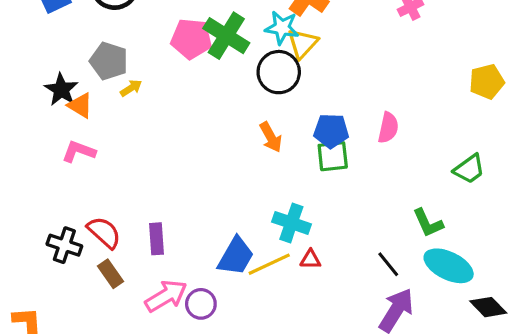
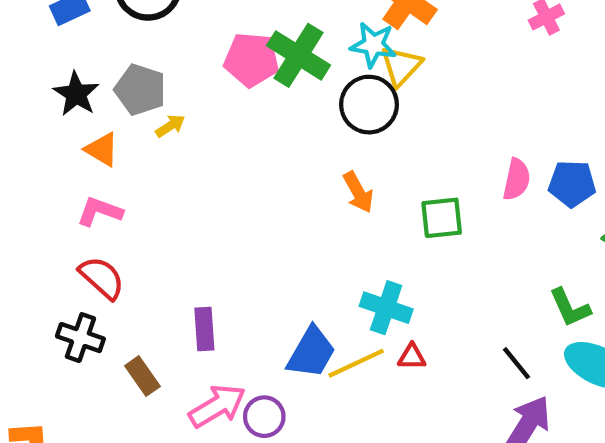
black star: (61, 90) -> (76, 94), moved
blue pentagon: (331, 131) -> (572, 184), moved
red semicircle: (104, 232) -> (102, 278), moved

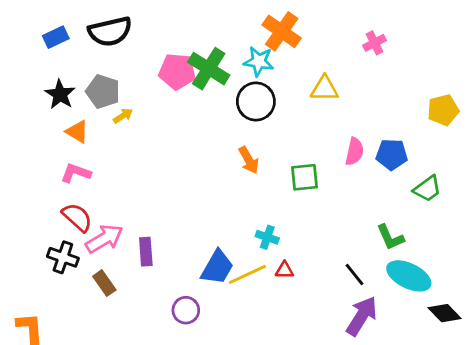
yellow triangle: (401, 66) -> (324, 89), moved, turned 48
cyan cross: (386, 308) -> (267, 237), size x0.7
pink arrow: (217, 406) -> (104, 239), moved

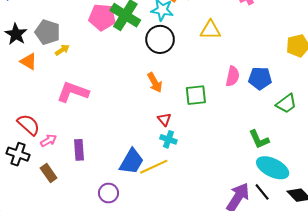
pink L-shape: (76, 173) -> (73, 92), moved, size x1.4
pink arrow: (104, 239) -> (49, 140), size x0.6
red triangle: (284, 270) -> (164, 119), moved, turned 48
black line: (355, 274) -> (262, 192), moved

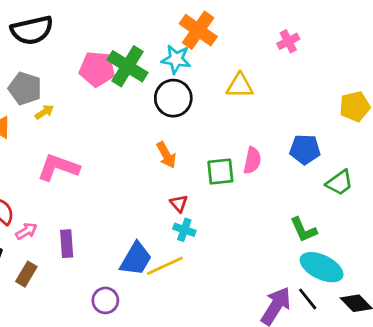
pink semicircle: (233, 76) -> (252, 160), moved
brown rectangle: (49, 173) -> (26, 274), turned 66

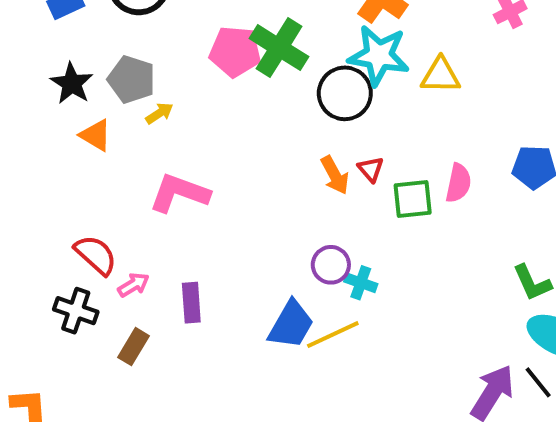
cyan star: (176, 59) -> (379, 56), moved, size x1.4
red triangle: (179, 203) -> (371, 169), moved
purple circle: (105, 300) -> (331, 265), moved

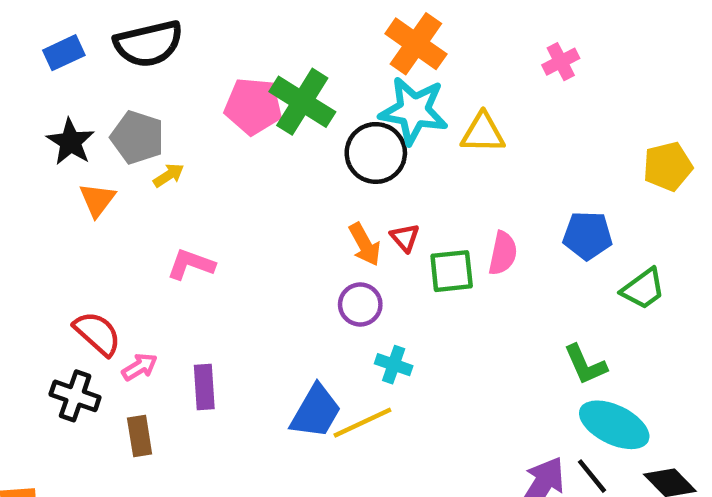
orange triangle: (96, 135) -> (97, 200), turned 36
pink L-shape: (179, 193) -> (191, 264), size x0.7
purple circle: (331, 265) -> (360, 304), moved
brown rectangle: (134, 347) -> (140, 436), turned -40

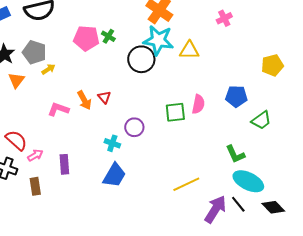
green cross: (302, 102) -> (108, 36), size x0.5
red triangle: (405, 238) -> (104, 97), moved
orange arrow: (365, 244) -> (84, 100), moved
cyan cross: (394, 365) -> (112, 143), moved
yellow line: (362, 423) -> (186, 184), moved

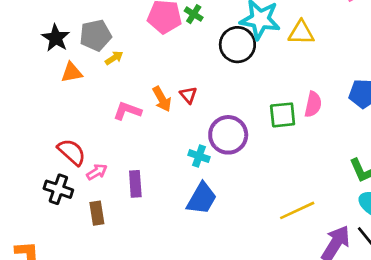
gray pentagon: (34, 52) -> (96, 35), turned -30
orange triangle: (16, 80) -> (72, 72), turned 42
purple circle: (134, 127) -> (228, 135), size x1.5

